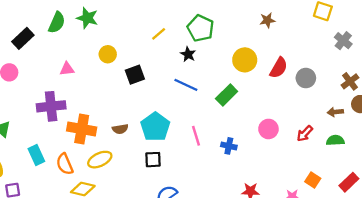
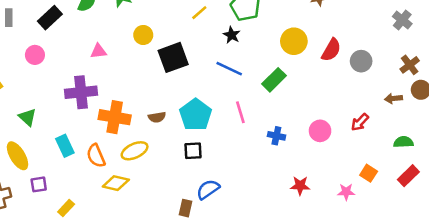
black square: (135, 75) -> (173, 57), size x1.4
pink circle: (268, 129) -> (320, 131), moved
pink line: (196, 136) -> (240, 112), moved
green semicircle: (335, 140) -> (403, 142), moved

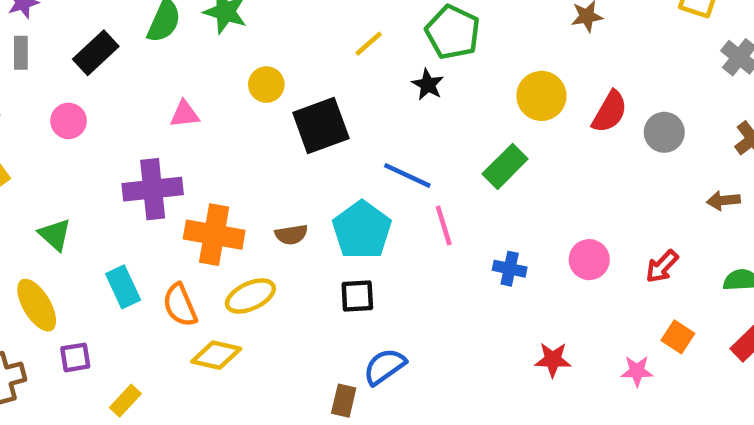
blue line: (229, 69) -> (407, 175), moved
red arrow: (360, 122) -> (662, 266), moved

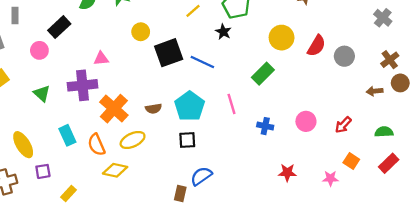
black rectangle: (96, 53) -> (59, 27), moved
pink triangle: (184, 114) -> (101, 59), moved
blue line: (407, 175) -> (202, 62), moved
green triangle: (55, 235) -> (42, 93), moved
orange cross: (214, 235) -> (114, 109), turned 32

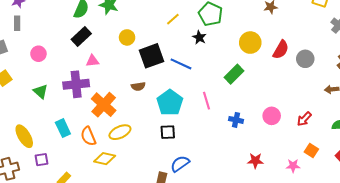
black rectangle: (59, 27) -> (81, 36), moved
brown semicircle: (153, 109) -> (138, 86), moved

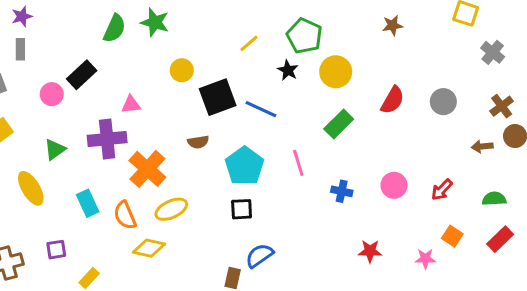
black rectangle: (81, 36) -> (82, 75), moved
yellow circle: (250, 43) -> (336, 72), moved
red semicircle: (281, 50) -> (392, 100), moved
green triangle: (40, 91) -> (55, 149), turned 42
yellow ellipse: (24, 136) -> (31, 188), moved

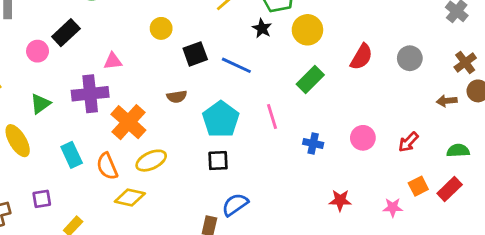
black square: (218, 97) -> (195, 54), size x0.7
orange square: (452, 236) -> (418, 186), turned 30
red rectangle: (500, 239) -> (450, 189), moved

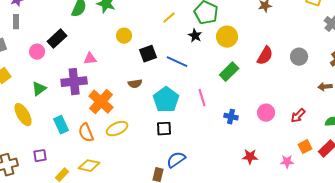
yellow diamond: (130, 197) -> (89, 166), moved

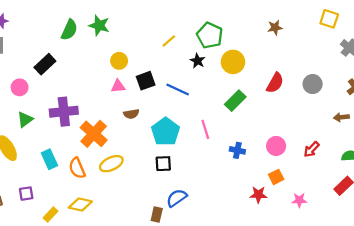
pink circle: (37, 52) -> (20, 87), moved
pink triangle: (90, 59) -> (118, 86), moved
orange square: (305, 147) -> (276, 177), moved

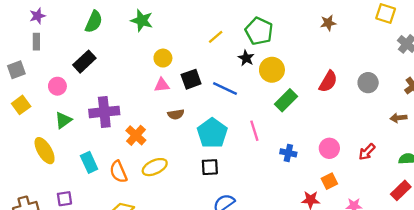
green semicircle: (69, 30) -> (94, 22), moved
yellow circle: (233, 62) -> (272, 70), moved
orange cross: (94, 134) -> (136, 135), size x0.7

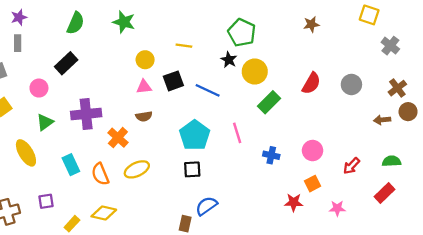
yellow line: (216, 37) -> (184, 46), moved, turned 49
brown semicircle: (176, 114) -> (144, 116), moved
red arrow: (367, 152) -> (351, 166), moved

